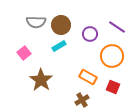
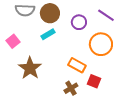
red square: (113, 87) -> (94, 81), moved

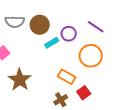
cyan rectangle: (48, 34) -> (52, 43), moved
red square: (94, 81) -> (84, 93), turned 32

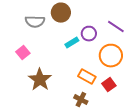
brown circle: (40, 25) -> (61, 13), moved
red square: (84, 93) -> (109, 85), moved
brown cross: (61, 100) -> (81, 100), turned -32

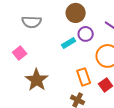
brown circle: (61, 13) -> (76, 13), moved
orange rectangle: (87, 77) -> (84, 77), turned 42

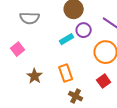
orange rectangle: (84, 77) -> (66, 73), moved
brown star: (37, 80) -> (35, 76), size x0.7

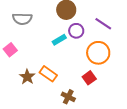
orange rectangle: (66, 73) -> (48, 74), moved, turned -36
red square: (104, 81) -> (89, 78), moved

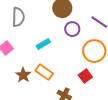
gray semicircle: (22, 19) -> (18, 17), turned -90
cyan rectangle: (59, 40) -> (43, 44), moved

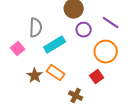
gray semicircle: (18, 17) -> (36, 28), moved
cyan rectangle: (43, 44) -> (55, 45), size x1.5

